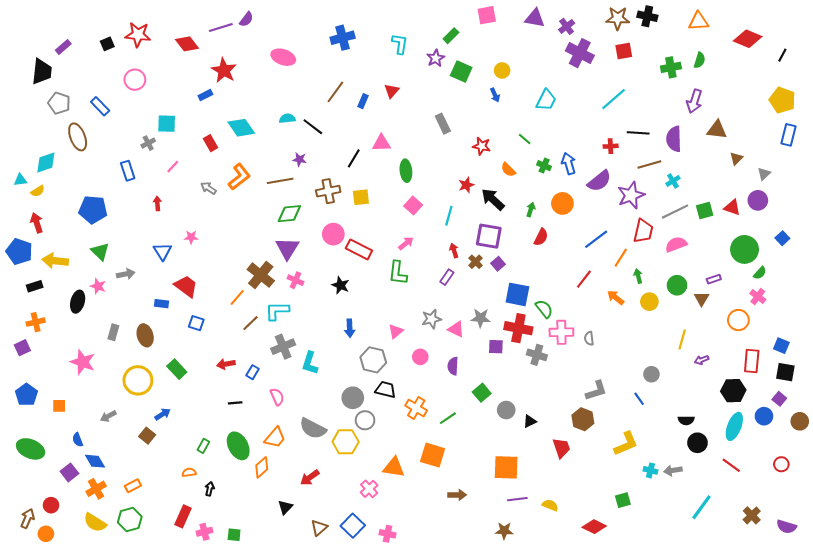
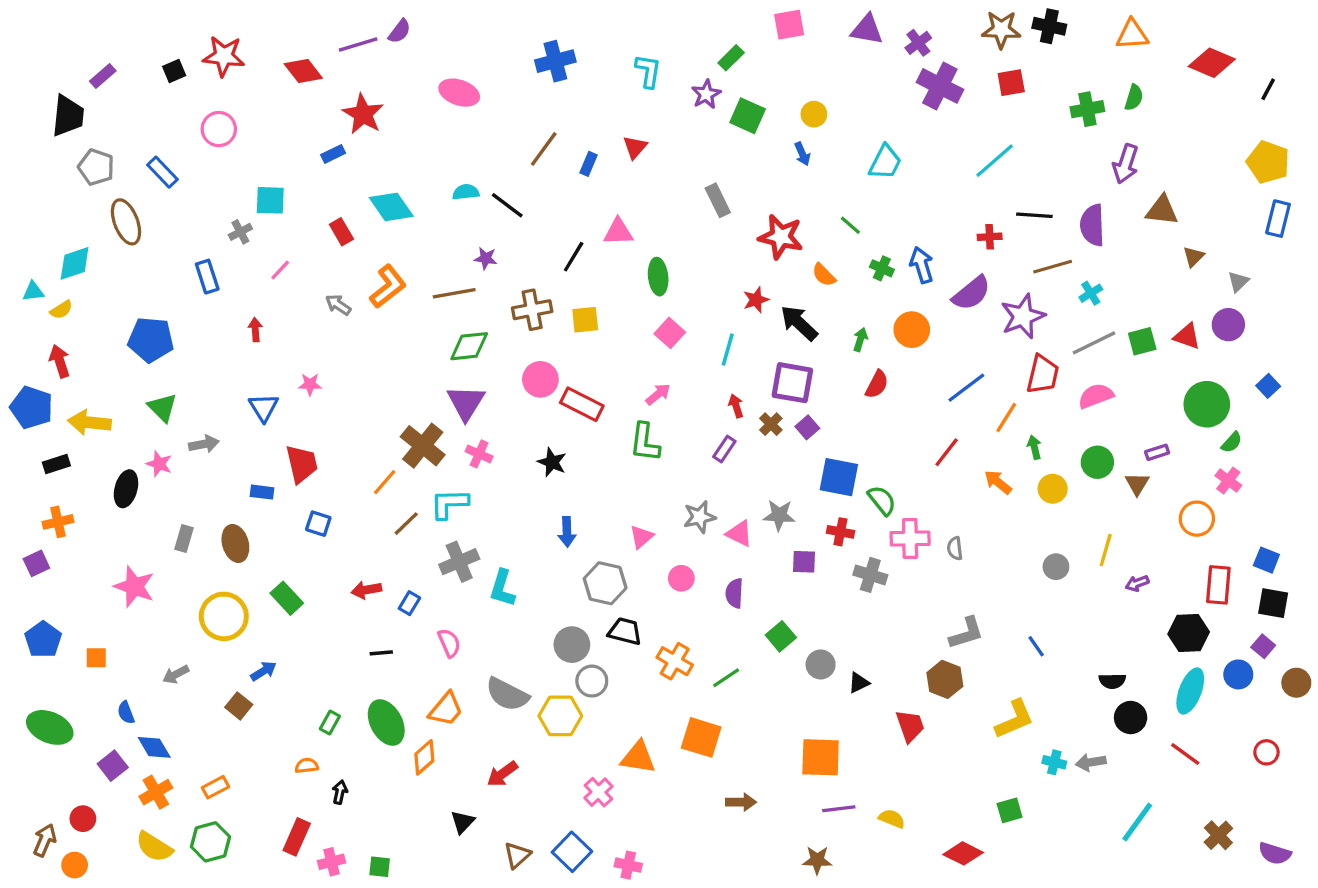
red star: (482, 146) -> (781, 237), size x1.5
red trapezoid: (186, 286) -> (302, 464), turned 40
red cross: (518, 328) -> (840, 532), size x0.6
gray circle: (651, 374) -> (1056, 567), moved

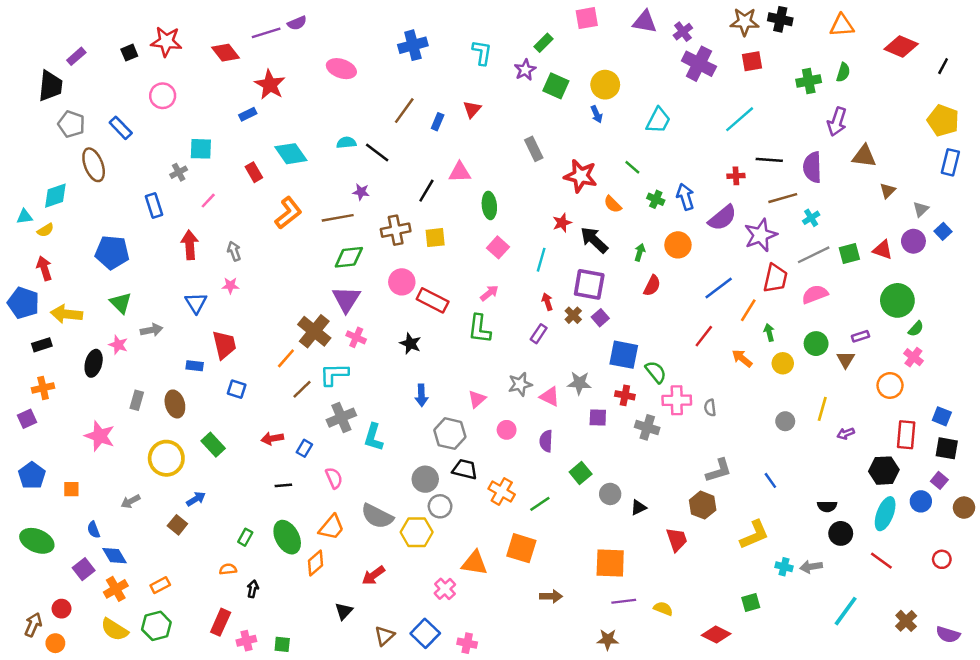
purple semicircle: (400, 31) -> (297, 23), turned 30
yellow circle: (814, 114) -> (605, 85), size x1.5
gray arrow: (338, 305) -> (234, 251), moved, turned 36
red arrow: (255, 330) -> (190, 245), size x1.6
blue square: (1268, 386) -> (943, 231), moved

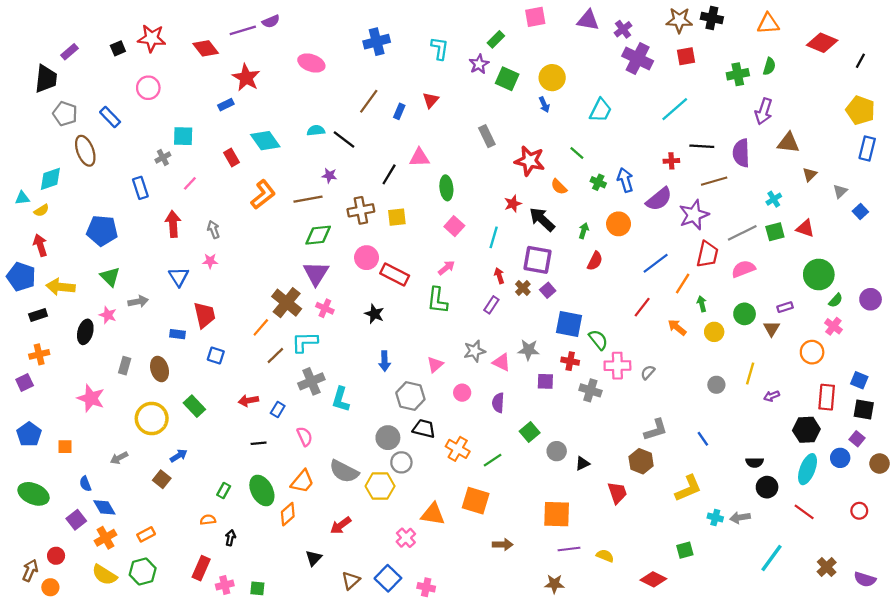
cyan cross: (811, 218) -> (774, 199), moved
purple circle: (913, 241) -> (871, 299), moved
gray semicircle: (710, 408) -> (648, 372), turned 49

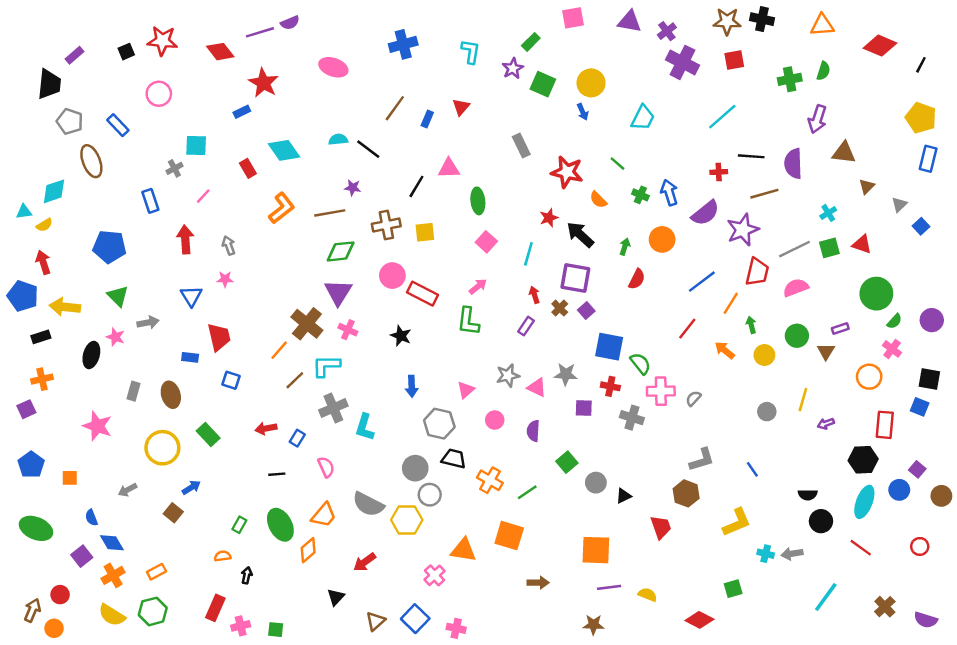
black square: (864, 410) -> (929, 379), moved

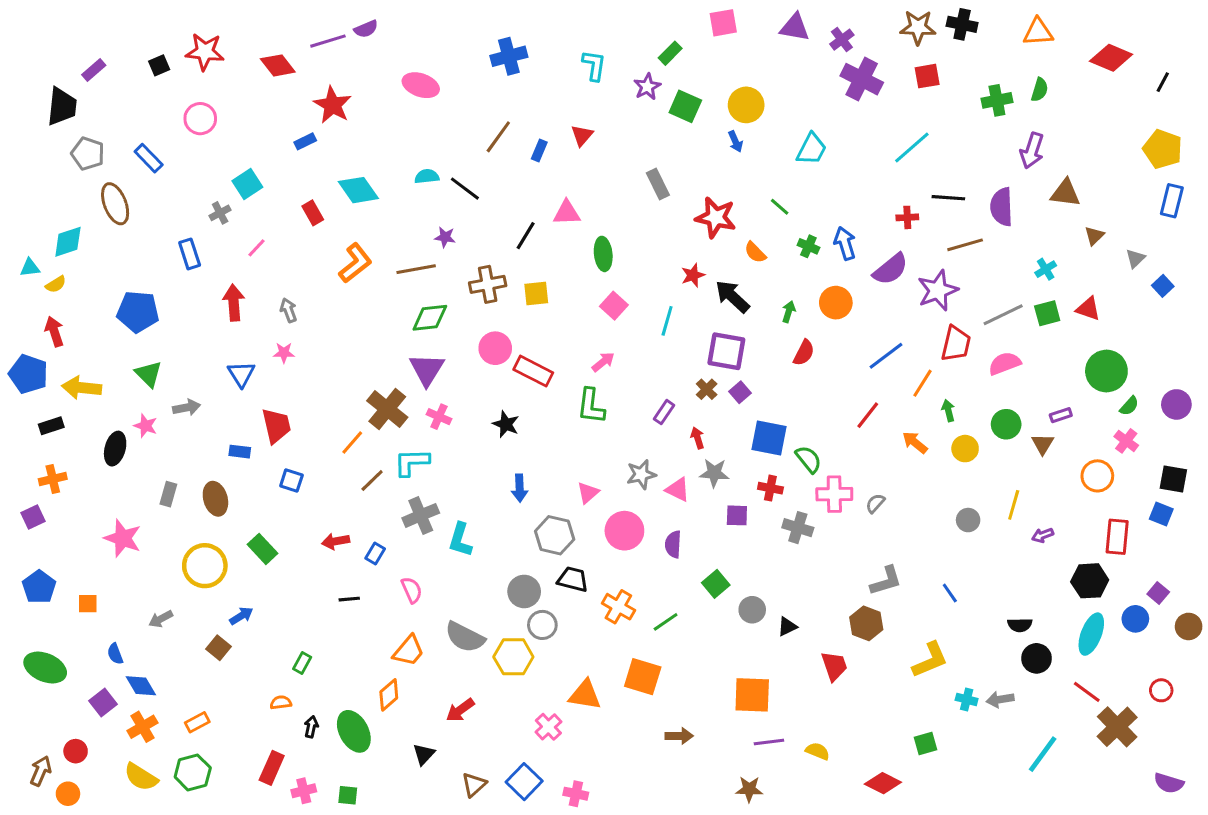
cyan square: (196, 146) -> (247, 184), turned -35
red arrow: (534, 295) -> (697, 438), moved
pink circle: (495, 420) -> (624, 531), size x1.6
green ellipse: (280, 525) -> (354, 731), moved
brown cross: (885, 607) -> (1117, 727), moved, size x1.5

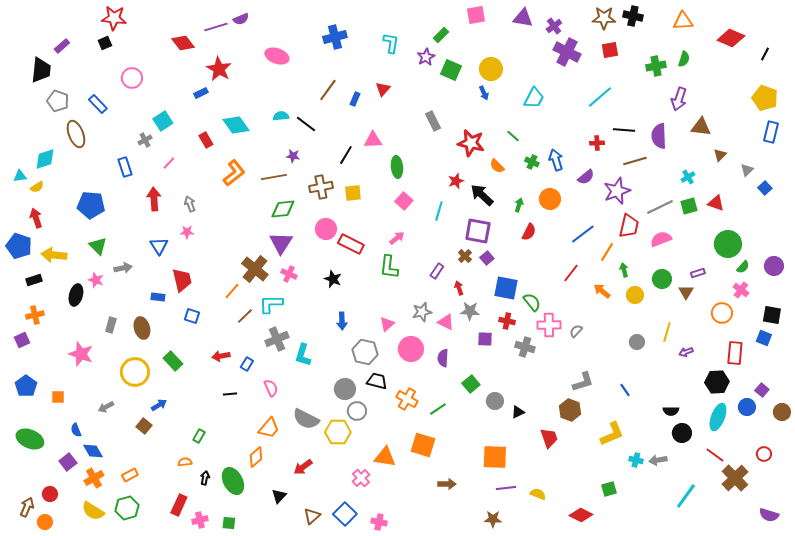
red star: (205, 52) -> (114, 18), moved
purple semicircle: (891, 269) -> (586, 177), size x0.7

